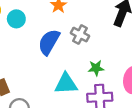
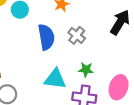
blue semicircle: (49, 42) -> (46, 37), turned 130

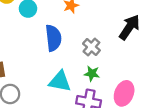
gray cross: (77, 35) -> (91, 47), moved

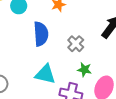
green star: (92, 74) -> (84, 70), moved

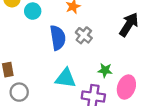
gray cross: (76, 44) -> (84, 35), moved

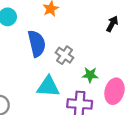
black arrow: (129, 25) -> (112, 24), size x0.6
gray cross: (84, 35) -> (65, 55), moved

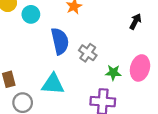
cyan triangle: (48, 87) -> (53, 84), moved
pink ellipse: (114, 91) -> (140, 68), moved

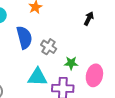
pink ellipse: (140, 68) -> (94, 75), moved
cyan triangle: (53, 84) -> (37, 77), moved

